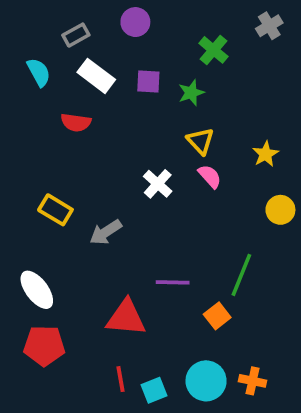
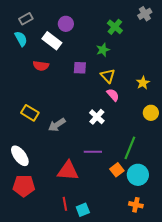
purple circle: (135, 22) -> (66, 24), moved
gray rectangle: (76, 35) -> (26, 19), moved
purple square: (148, 82) -> (80, 68), moved
white cross: (158, 184) -> (97, 117), moved
cyan circle: (206, 381) -> (138, 175), moved

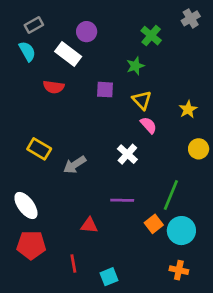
red triangle: (68, 171) -> (89, 225), size x0.6
red line: (65, 204) -> (73, 263), moved

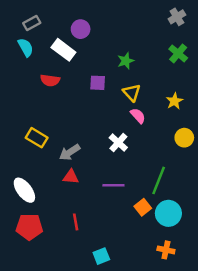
green cross: (151, 36) -> (178, 53), moved
red triangle: (89, 225) -> (71, 177), moved
red line: (73, 263) -> (76, 222), moved

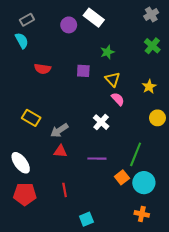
white rectangle: (63, 50) -> (94, 18), moved

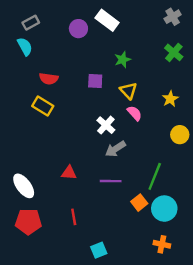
yellow rectangle: (31, 118) -> (43, 106), moved
white cross: (101, 122) -> (106, 125), moved
gray arrow: (59, 130) -> (115, 149), moved

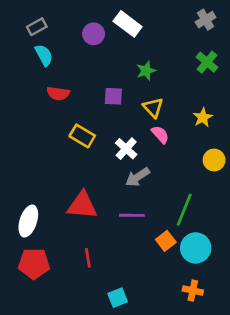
cyan semicircle: (25, 46) -> (44, 55), moved
yellow rectangle: (43, 106) -> (82, 136), moved
red triangle: (69, 173) -> (82, 205), size x1.6
white ellipse: (24, 186) -> (28, 221), turned 55

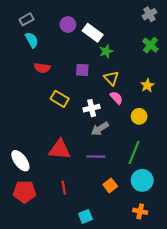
white rectangle: (128, 24) -> (93, 33), moved
white cross: (126, 149) -> (92, 108), turned 35
yellow circle: (214, 160) -> (139, 116), moved
white ellipse: (28, 221) -> (20, 161), turned -55
orange square: (166, 241) -> (110, 185), moved

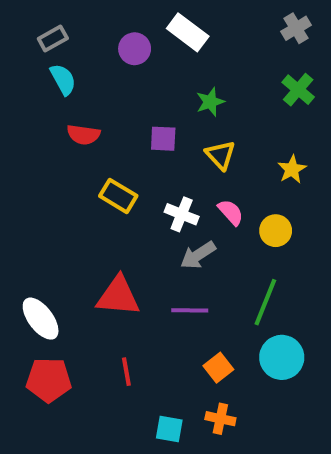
white rectangle: (93, 33) -> (188, 32), moved
pink semicircle: (116, 98) -> (231, 212), moved
white cross: (92, 108) -> (182, 214), turned 35
orange cross: (140, 211) -> (220, 419), moved
cyan square: (85, 216) -> (169, 429), turned 32

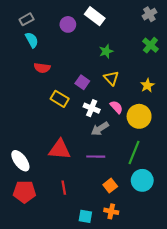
purple square: (163, 139) -> (82, 82), moved, turned 32
yellow circle: (276, 231) -> (139, 116), size x1.5

